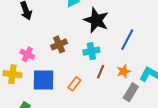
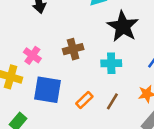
brown line: (101, 72) -> (112, 101), moved

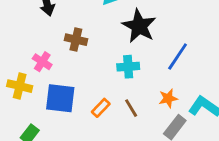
brown cross: (73, 49) -> (76, 40), moved, turned 30
brown line: (112, 101) -> (131, 108), turned -60

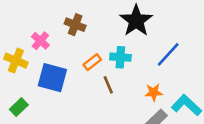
orange rectangle: (101, 108) -> (92, 62), moved
brown line: (131, 108) -> (108, 85), moved

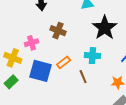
pink cross: (40, 41) -> (31, 43), turned 32
orange rectangle: (92, 62) -> (64, 62), moved
green rectangle: (19, 107) -> (11, 82), moved

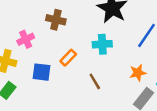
blue square: (40, 71) -> (42, 72), size x0.7
brown line: (83, 77) -> (95, 81), moved

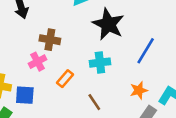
pink cross: (26, 39) -> (38, 62), moved
blue square: (42, 72) -> (25, 95), moved

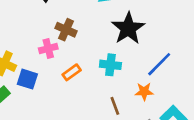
orange star: (139, 90) -> (144, 92), moved
brown line: (94, 102) -> (115, 106), moved

